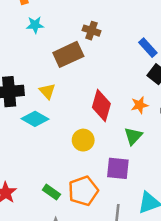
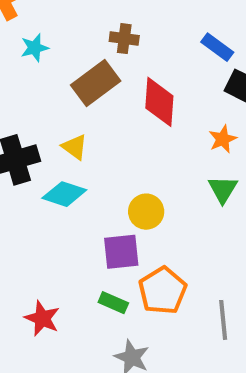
red diamond: (101, 105) -> (159, 102), moved
purple square: (118, 168) -> (121, 252), moved

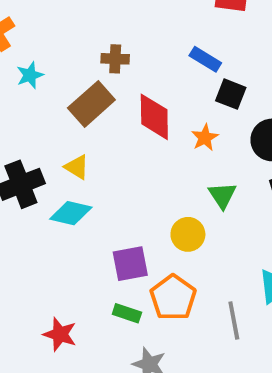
orange star: (223, 139) -> (205, 138), moved
yellow circle: (146, 212) -> (188, 234), moved

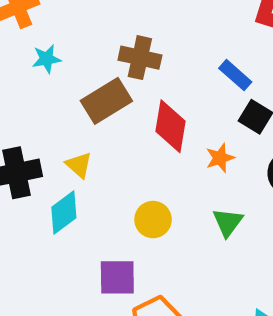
brown cross: (115, 59) -> (140, 58), size x1.4
cyan diamond: (71, 213) -> (64, 213), turned -60
yellow circle: (188, 234) -> (153, 220), moved

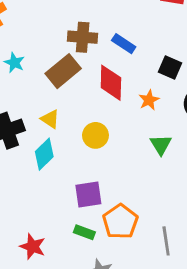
cyan star: (47, 59) -> (14, 63), moved, turned -30
blue rectangle: (235, 75) -> (124, 44), moved
yellow circle: (153, 220) -> (95, 135), moved

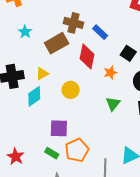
yellow triangle: (50, 119) -> (42, 74), turned 48

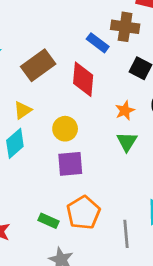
brown cross: (73, 23) -> (125, 27), moved
orange star: (110, 73) -> (125, 111), moved
purple square: (59, 128) -> (70, 164), moved

